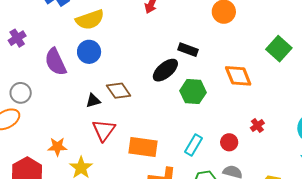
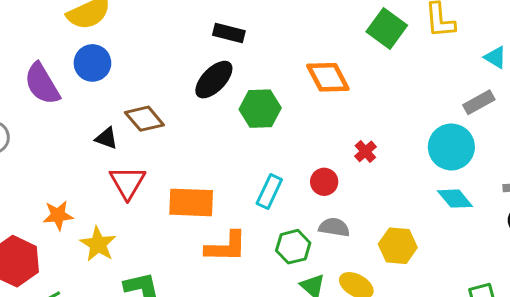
black rectangle: (188, 50) -> (229, 33), moved
black triangle: (93, 101) -> (107, 138), turned 42

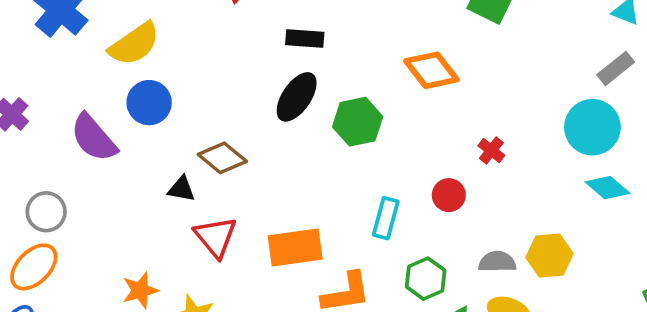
gray semicircle: (334, 227) -> (497, 262), moved

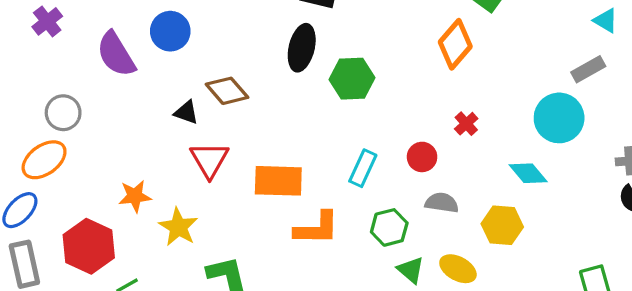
orange diamond: (431, 70) -> (455, 44), moved, turned 69
black ellipse: (297, 97) -> (302, 48), turned -30
cyan diamond: (607, 188) -> (528, 173), moved
gray semicircle: (497, 262) -> (442, 203), moved

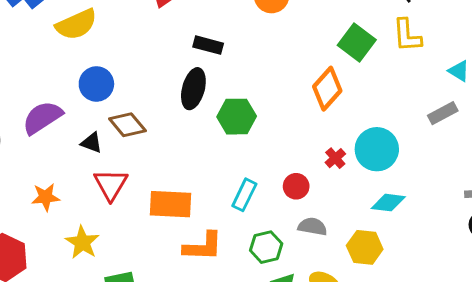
blue circle: (170, 31) -> (96, 84), moved
purple semicircle: (116, 54) -> (42, 118), moved, turned 87
cyan circle: (559, 118) -> (377, 149), moved
cyan diamond: (528, 173) -> (388, 203), turned -44
orange star: (135, 196) -> (46, 197), moved

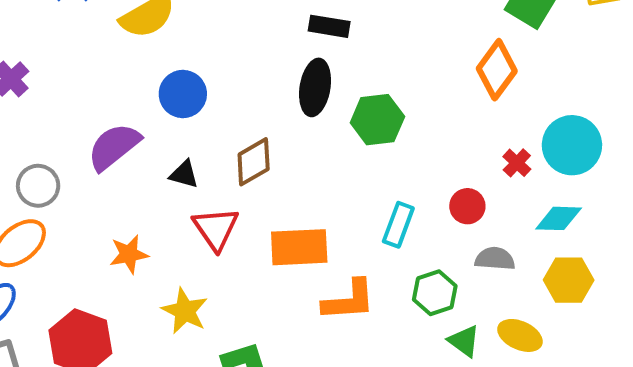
brown diamond: (127, 125) -> (254, 162), moved, turned -75
cyan diamond: (388, 203) -> (559, 218), moved

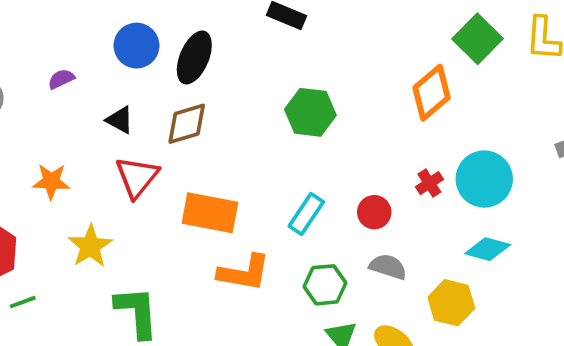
black ellipse: (315, 87) -> (194, 57), moved
purple semicircle: (114, 147) -> (61, 79), size x0.5
cyan diamond: (559, 218) -> (488, 249), moved

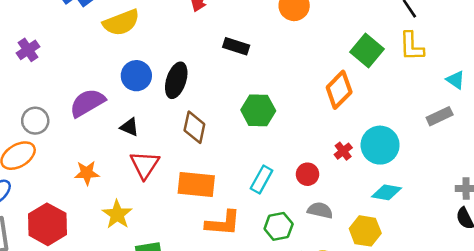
purple semicircle: (61, 79) -> (87, 103), size x2.0
brown diamond: (187, 124) -> (194, 127), moved, turned -56

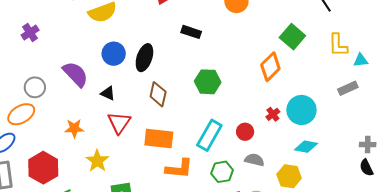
yellow L-shape: (412, 46) -> (338, 45), moved
cyan triangle: (456, 80) -> (361, 60), turned -42
purple semicircle: (87, 103) -> (75, 74), turned 76
cyan rectangle: (262, 180) -> (209, 135), size x1.4

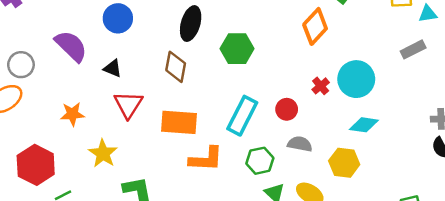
black ellipse: (144, 58) -> (191, 24), moved

